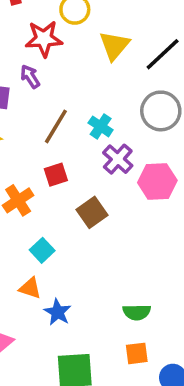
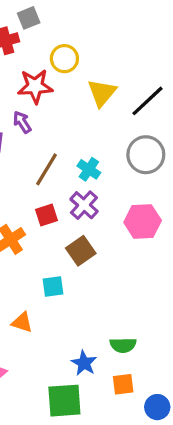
purple cross: (118, 159) -> (84, 205), moved
cyan square: (42, 250) -> (53, 287), moved, turned 35
blue star: (58, 312) -> (84, 363), moved

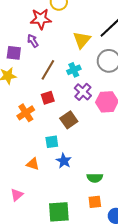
yellow triangle: (102, 93) -> (82, 40), moved
cyan cross: (89, 169) -> (74, 70), turned 32
purple cross: (84, 205) -> (83, 92), moved
blue star: (84, 363) -> (64, 161), moved

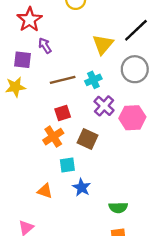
red star: (41, 19) -> (30, 20), moved, turned -30
brown line: (48, 70) -> (63, 80), turned 45
orange cross: (26, 113) -> (53, 137), moved
brown square: (69, 120) -> (87, 139), turned -30

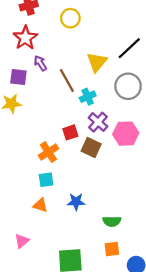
brown line: (63, 80) -> (67, 81), moved, turned 75
red square: (63, 113) -> (70, 132), moved
brown square: (87, 139) -> (91, 147), moved
cyan square: (67, 165) -> (46, 180), moved
blue star: (82, 187) -> (76, 202), turned -30

